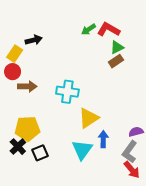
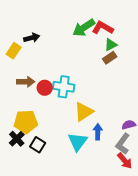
green arrow: (89, 29) -> (84, 28), size x1.6
red circle: (13, 72) -> (45, 88), moved
black square: (40, 153) -> (38, 145), turned -35

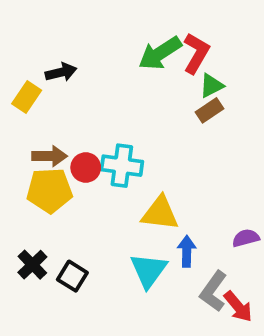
red L-shape: (103, 28) -> (196, 53), turned 90
yellow triangle: (84, 112) -> (160, 213), turned 40
yellow pentagon: (26, 122) -> (50, 190), moved
gray L-shape: (123, 144) -> (213, 291), moved

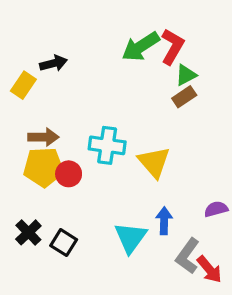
red circle: (86, 168) -> (69, 174), moved
yellow triangle: (160, 213) -> (154, 162), moved, turned 42

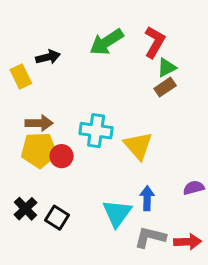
green arrow: (141, 47) -> (107, 42), moved
yellow rectangle: (23, 85) -> (21, 77), turned -60
gray L-shape: (188, 256) -> (150, 237), moved, turned 68
red arrow: (209, 269) -> (188, 242), turned -52

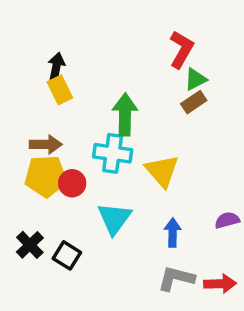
green arrow: (107, 42) -> (125, 115), moved, turned 124
black arrow: (48, 57) -> (56, 67), turned -65
yellow rectangle: (21, 77) -> (60, 90), moved
cyan triangle: (117, 213) -> (114, 218), moved

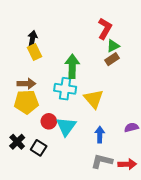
red circle: (72, 183) -> (49, 121), moved

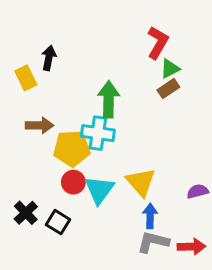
yellow rectangle: (35, 52) -> (26, 78), moved
yellow triangle: (94, 99) -> (141, 182), moved
yellow pentagon: (26, 102) -> (72, 148), moved
blue arrow: (100, 135) -> (150, 216), moved

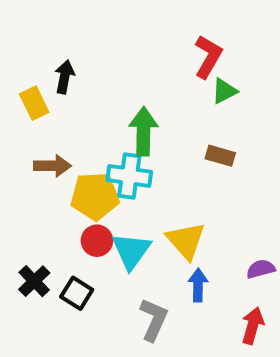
brown rectangle: (168, 89) -> (220, 156), moved, turned 50
purple semicircle: (198, 191) -> (261, 269), moved
gray L-shape: (153, 242) -> (154, 320), moved, turned 100
red arrow: (191, 247) -> (253, 326), turned -72

